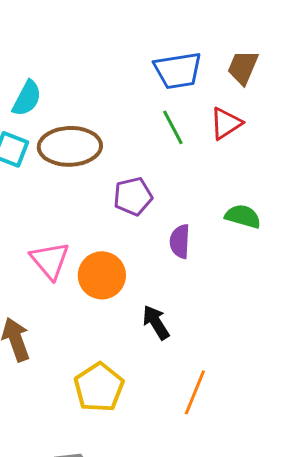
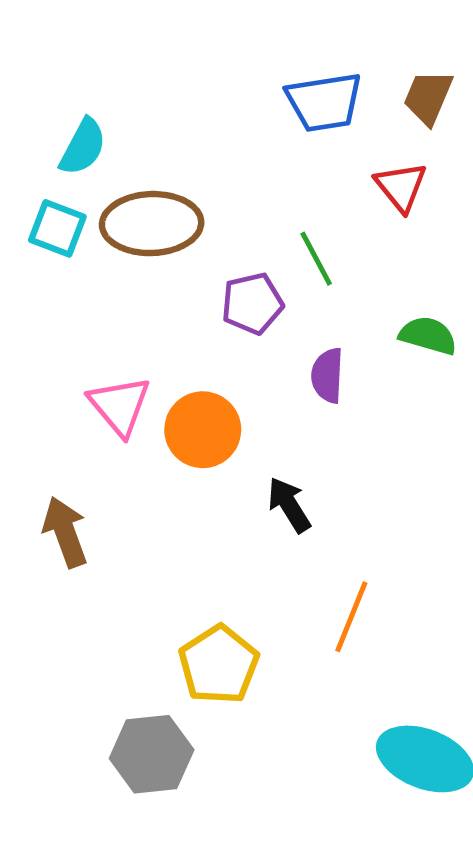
red triangle: (226, 123) -> (401, 187), turned -36
green line: (173, 127) -> (316, 259), moved
yellow pentagon: (99, 387) -> (219, 665), moved

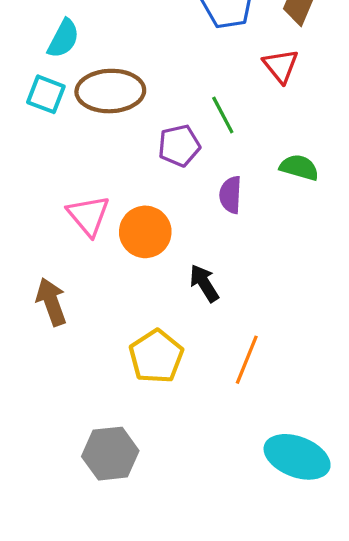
yellow pentagon: (219, 665) -> (156, 356), moved

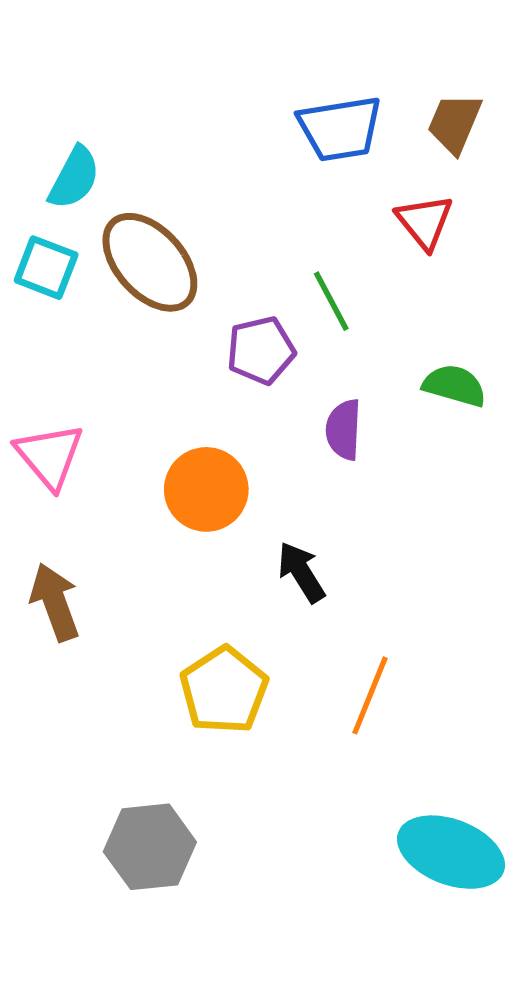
brown ellipse: (110, 91) -> (150, 262), turned 50
pink triangle: (88, 216) -> (50, 456), moved

